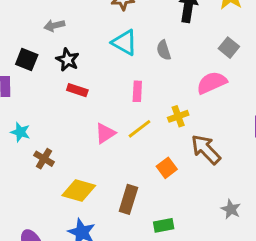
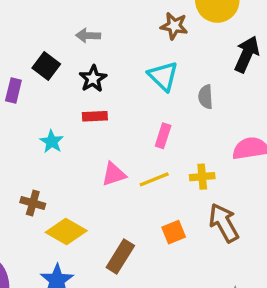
red rectangle: (77, 90) -> (95, 116), turned -36
cyan star: (20, 132) -> (52, 142), moved
brown cross: (44, 159) -> (33, 203), moved, turned -30

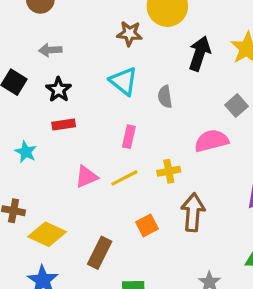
brown arrow: (224, 223) -> (193, 212), turned 39

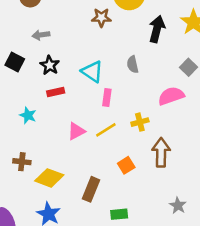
cyan triangle: (124, 81) -> (92, 72), moved

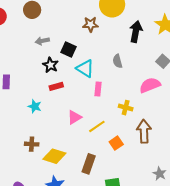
black square: (15, 62) -> (69, 49), moved
yellow cross: (140, 122) -> (126, 108), turned 32
yellow line: (106, 130) -> (97, 126), moved

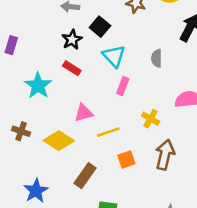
red rectangle: (56, 86) -> (72, 68), turned 32
cyan star: (35, 106) -> (38, 86), size x1.5
yellow diamond: (54, 156) -> (59, 141), moved

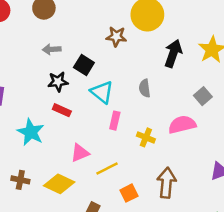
black star: (72, 40) -> (58, 82), turned 30
yellow cross: (151, 119) -> (146, 137), moved

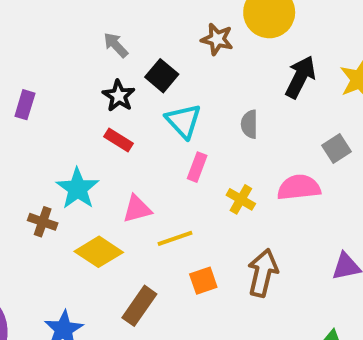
gray arrow: (52, 49) -> (116, 45), turned 42
black star: (58, 82) -> (119, 96), turned 30
cyan star: (31, 132) -> (77, 189), moved
brown cross: (20, 180) -> (43, 222), moved

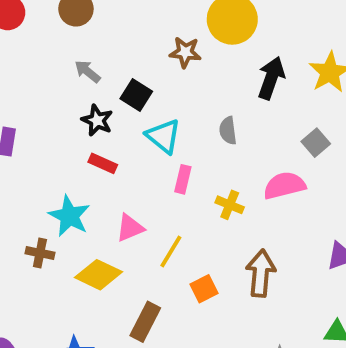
yellow line: (175, 238) -> (171, 252), turned -32

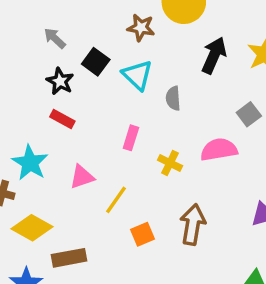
cyan triangle: (163, 136) -> (137, 75), moved
yellow diamond: (99, 275) -> (32, 228), moved
brown rectangle: (145, 322) -> (69, 258), moved, turned 48

